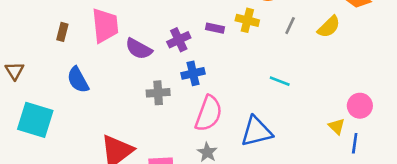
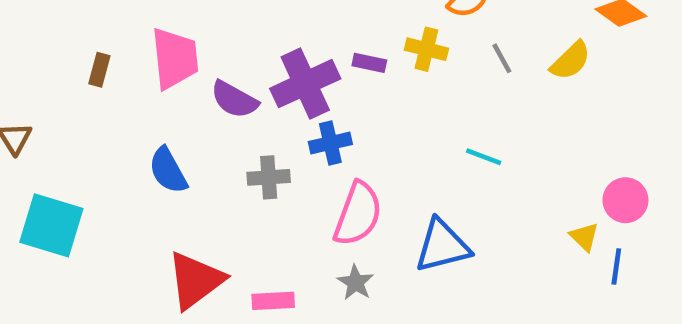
gray line: (290, 26) -> (502, 58), turned -54
purple cross: (179, 40) -> (305, 84), size x1.6
blue semicircle: (78, 80) -> (168, 170), moved

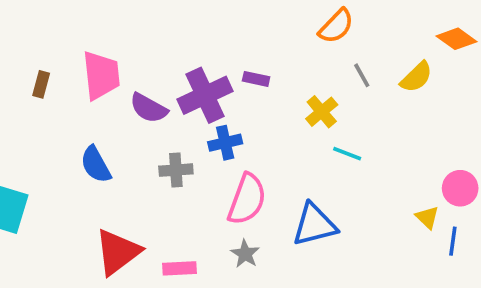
yellow cross: (426, 49) -> (322, 112), moved, turned 36

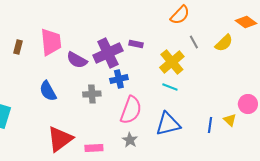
yellow cross: (322, 112) -> (172, 62), size x1.4
cyan line: (347, 154) -> (170, 87), moved
blue line: (453, 241) -> (210, 125), moved

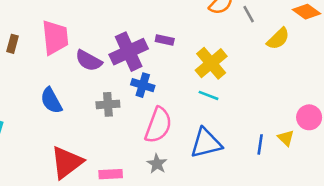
gray line: (194, 42) -> (249, 14), moved
blue cross: (119, 79) -> (143, 85), turned 30

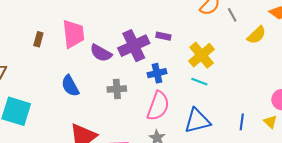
blue cross: (143, 85) -> (157, 73), moved, turned -30
yellow triangle: (286, 138) -> (270, 122), moved

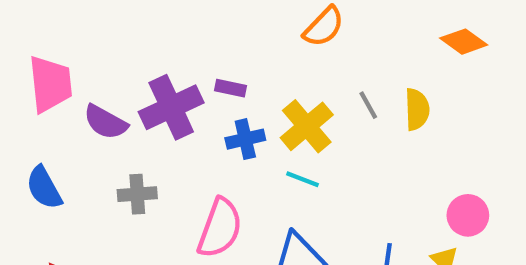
gray line: (232, 15) -> (368, 105), moved
yellow semicircle: (257, 35) -> (417, 109), moved, turned -48
blue cross: (157, 73) -> (245, 139), moved

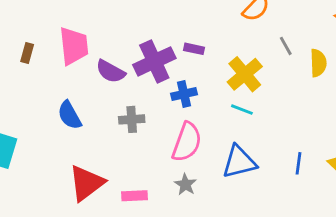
gray line: (368, 105) -> (286, 46), moved
blue cross: (245, 139) -> (184, 94), moved

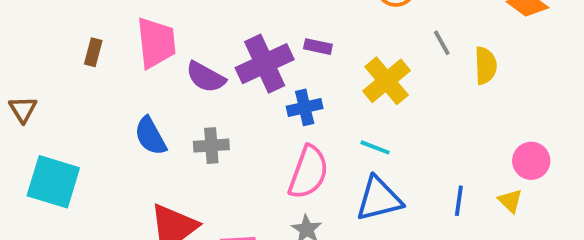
cyan line: (242, 110) -> (375, 147), moved
gray cross: (132, 119) -> (211, 146), moved

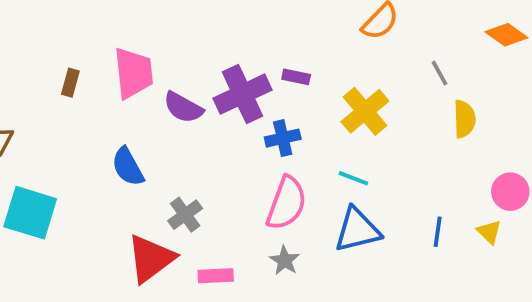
gray line: (442, 43) -> (440, 73), moved
yellow semicircle: (486, 66) -> (464, 119), moved
gray cross: (211, 146) -> (185, 215), moved, turned -32

